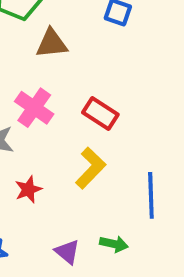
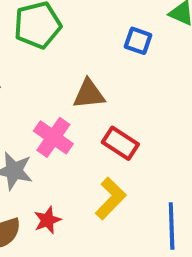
brown triangle: (52, 44) -> (89, 94), moved

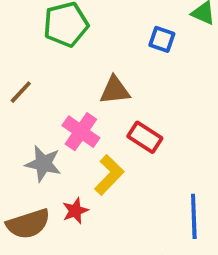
yellow L-shape: (111, 198) -> (109, 175), moved

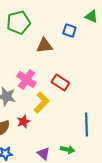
brown triangle: (115, 90) -> (44, 46), moved

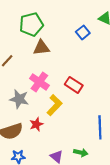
blue square: (69, 30) -> (83, 32), turned 32
brown triangle: (44, 46) -> (41, 48), moved

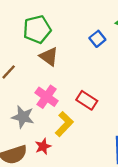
brown triangle: (41, 48) -> (49, 57), turned 42

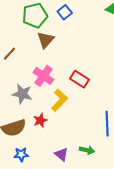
blue square: (97, 39) -> (65, 12), moved
brown triangle: (49, 57) -> (46, 40), turned 36

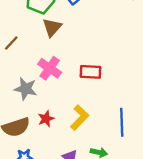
red rectangle: (80, 79) -> (90, 72), turned -30
yellow L-shape: (59, 100) -> (80, 118), moved

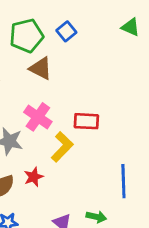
brown triangle: (52, 27) -> (41, 68), turned -45
yellow L-shape: (80, 118) -> (62, 147), moved

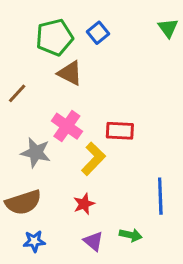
green triangle: (131, 27) -> (168, 28), turned 30
red star: (34, 177) -> (84, 204), moved

